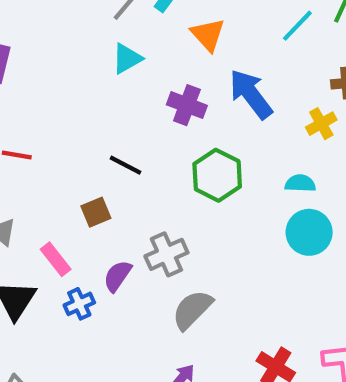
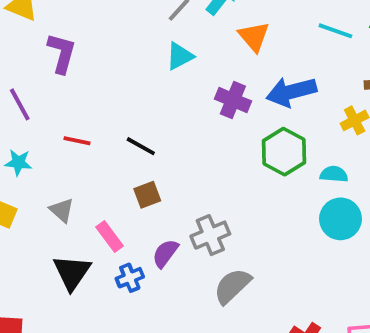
cyan line: (297, 26) -> (335, 31), turned 64
blue arrow: (251, 94) -> (291, 92), turned -69
black line: (125, 165) -> (141, 146), moved
green hexagon: (217, 175) -> (284, 152), moved

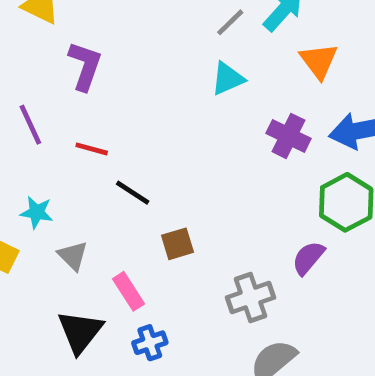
red line: (77, 141) -> (92, 149), moved
black line: (141, 146) -> (133, 193), moved
cyan star: (18, 163) -> (37, 212), moved
purple semicircle: (165, 253) -> (308, 258), moved

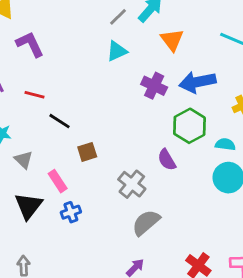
purple L-shape: (85, 66) -> (30, 44), turned -44
purple semicircle: (308, 258) -> (167, 160), turned -70
gray cross: (250, 297) -> (132, 184), turned -32

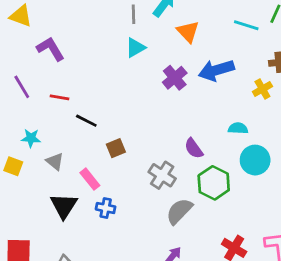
gray line: (118, 17) -> (133, 14), turned -42
purple cross: (154, 86) -> (175, 78), turned 30
green hexagon: (190, 126) -> (214, 183), moved
cyan semicircle: (225, 144) -> (238, 128), moved
blue cross: (71, 212) -> (106, 208), turned 36

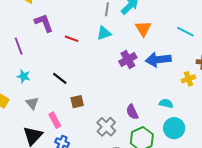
red line: (60, 97) -> (72, 39), moved
cyan star: (31, 138) -> (24, 76), moved

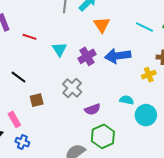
cyan triangle: (104, 33) -> (59, 49), moved, turned -42
purple semicircle: (132, 112) -> (93, 109), turned -84
gray cross: (106, 127) -> (72, 88), moved
cyan circle: (174, 128) -> (146, 115), moved

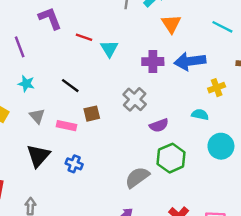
cyan triangle: (59, 49) -> (109, 49), moved
purple cross: (87, 56) -> (153, 62), turned 30
yellow cross: (149, 75) -> (217, 88), moved
cyan circle: (146, 115) -> (221, 146), moved
pink rectangle: (14, 119) -> (66, 126), moved, turned -49

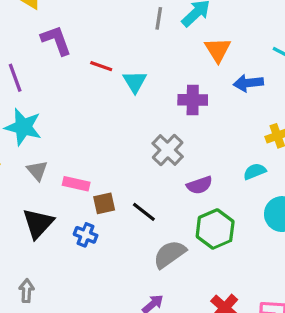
blue arrow: (190, 61) -> (248, 83), moved, size x0.7
cyan star: (26, 84) -> (23, 127), size x1.6
black line: (70, 86) -> (144, 212), moved
brown square: (92, 114) -> (104, 203), moved
cyan semicircle: (200, 115) -> (255, 171), turned -35

